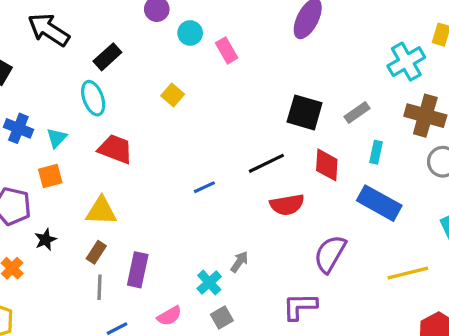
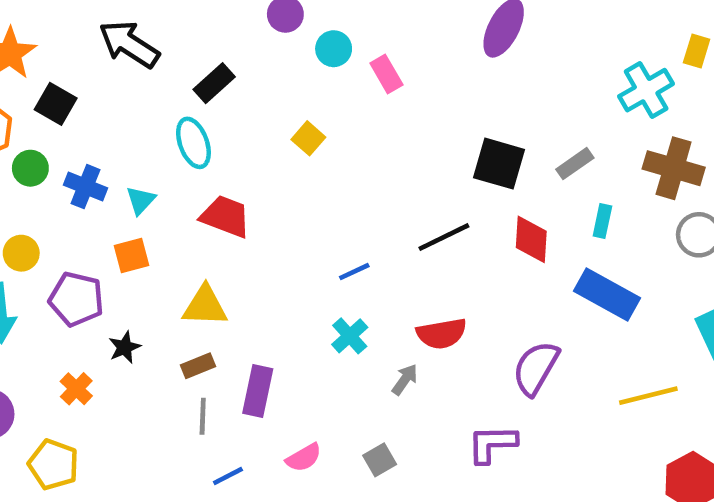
red semicircle: (287, 205) -> (442, 334), moved
brown rectangle: (96, 252) -> (198, 366), turned 35
cyan cross: (209, 283) -> (350, 336), moved

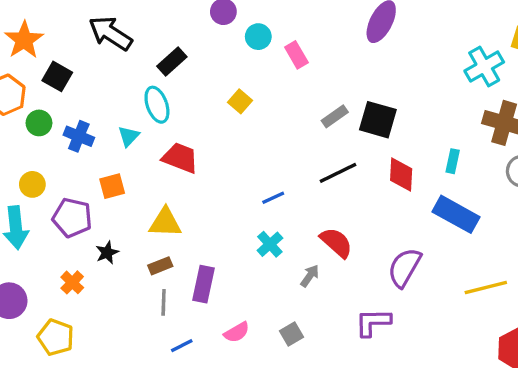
gray rectangle: (575, 164) -> (335, 116), moved
cyan triangle: (141, 200) -> (129, 136), moved
red semicircle: (442, 334) -> (336, 243), turned -128

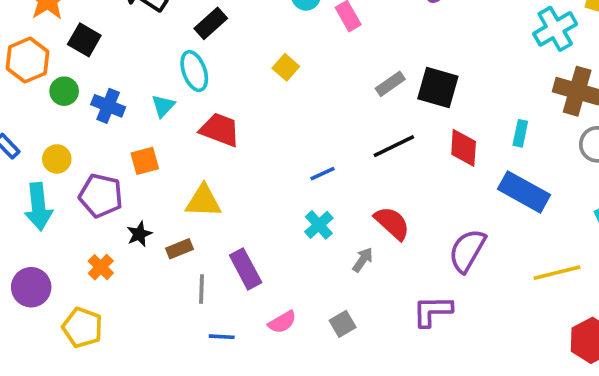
brown rectangle: (160, 266) -> (180, 249), moved
purple rectangle: (203, 284) -> (246, 269), turned -40
blue line: (182, 346) -> (222, 337), turned 30

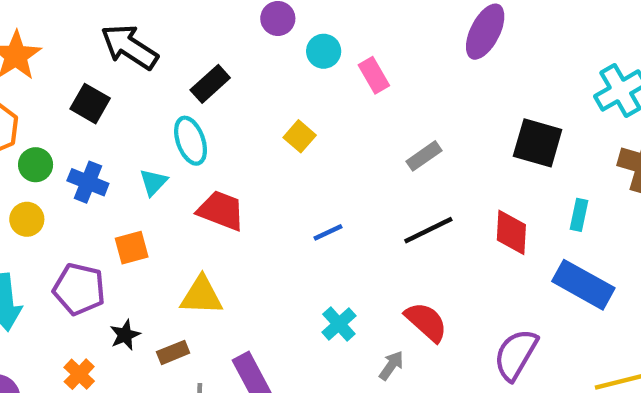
black square: (84, 40) -> (90, 104), moved
black square: (438, 88) -> (538, 143), moved
yellow circle: (57, 159) -> (27, 219), moved
blue line: (322, 174) -> (328, 232), moved

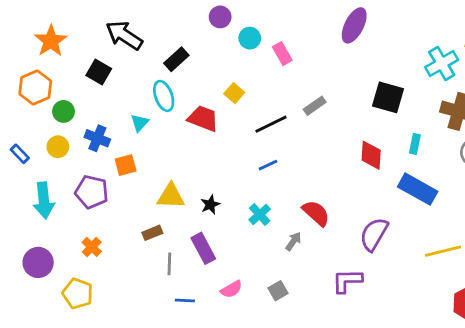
blue cross: (88, 182) -> (97, 138), moved
red trapezoid: (221, 211) -> (203, 119), moved
black line: (428, 230) -> (271, 124), moved
blue line: (328, 232) -> (268, 165), moved
black star: (125, 335) -> (210, 205), moved

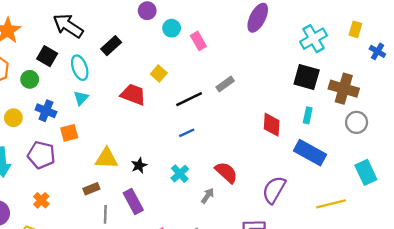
cyan cross: (442, 63) -> (314, 39), moved
cyan ellipse: (164, 96) -> (80, 68), moved
black square: (388, 97) -> (307, 77), moved
green circle: (63, 111) -> (30, 79), moved

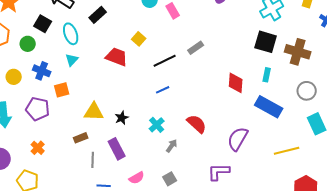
gray circle: (357, 122) -> (307, 91), moved
gray arrow: (208, 196) -> (172, 146), moved

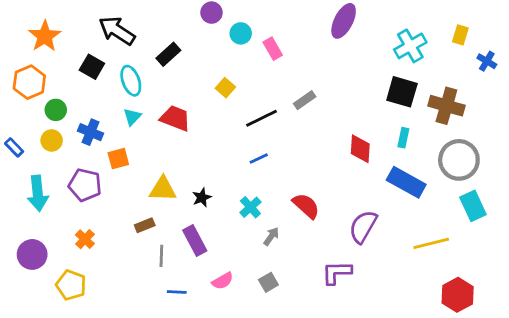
green circle: (28, 44) -> (56, 110), moved
red trapezoid: (117, 57) -> (175, 118), moved
gray circle: (307, 91) -> (459, 160), size x1.5

